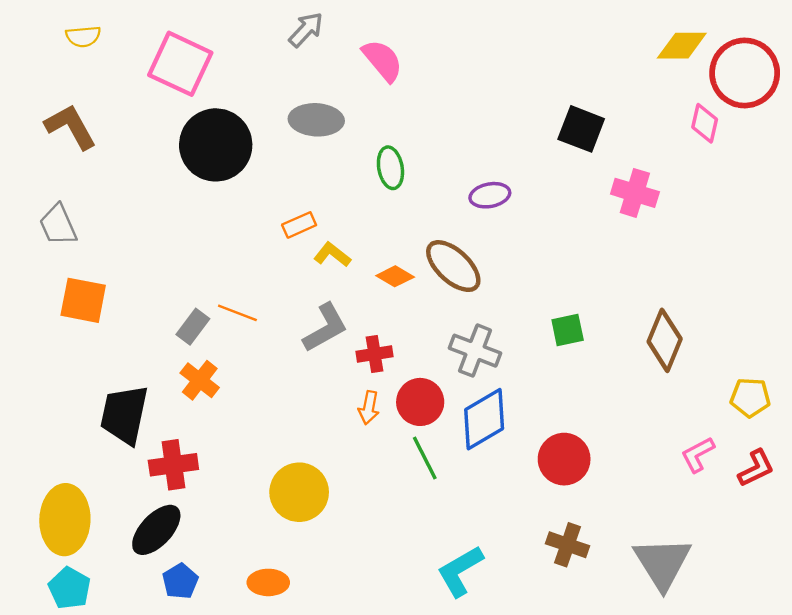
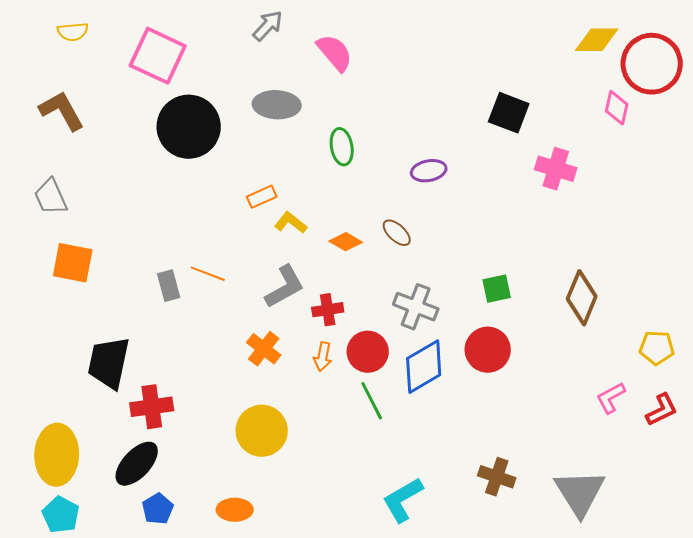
brown ellipse: (453, 266) -> (397, 233), size x0.6
gray rectangle: (193, 327) -> (169, 286), turned -52
orange cross: (200, 380) -> (264, 349), moved
red circle: (564, 459) -> (488, 350), moved

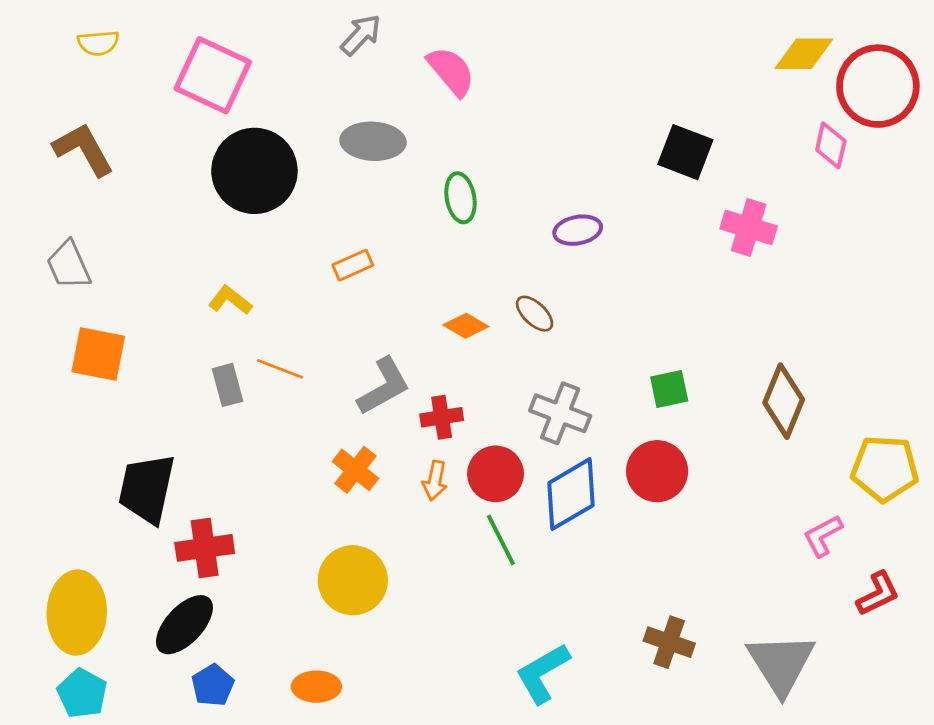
yellow L-shape: (291, 223) -> (230, 300), moved
yellow pentagon: (657, 348) -> (885, 468), size x1.4
red L-shape: (662, 410) -> (878, 594), moved

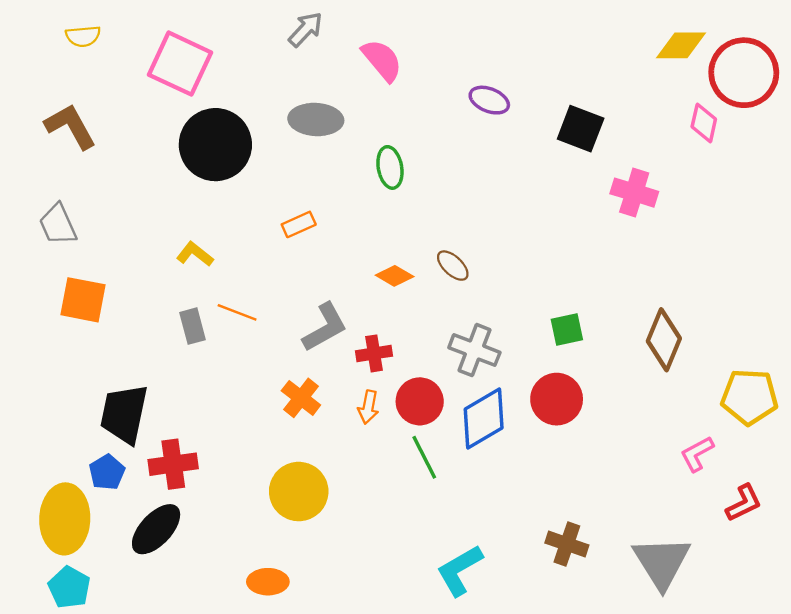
purple ellipse: (578, 230) -> (489, 100), moved, turned 33
blue pentagon: (213, 685) -> (107, 472), moved

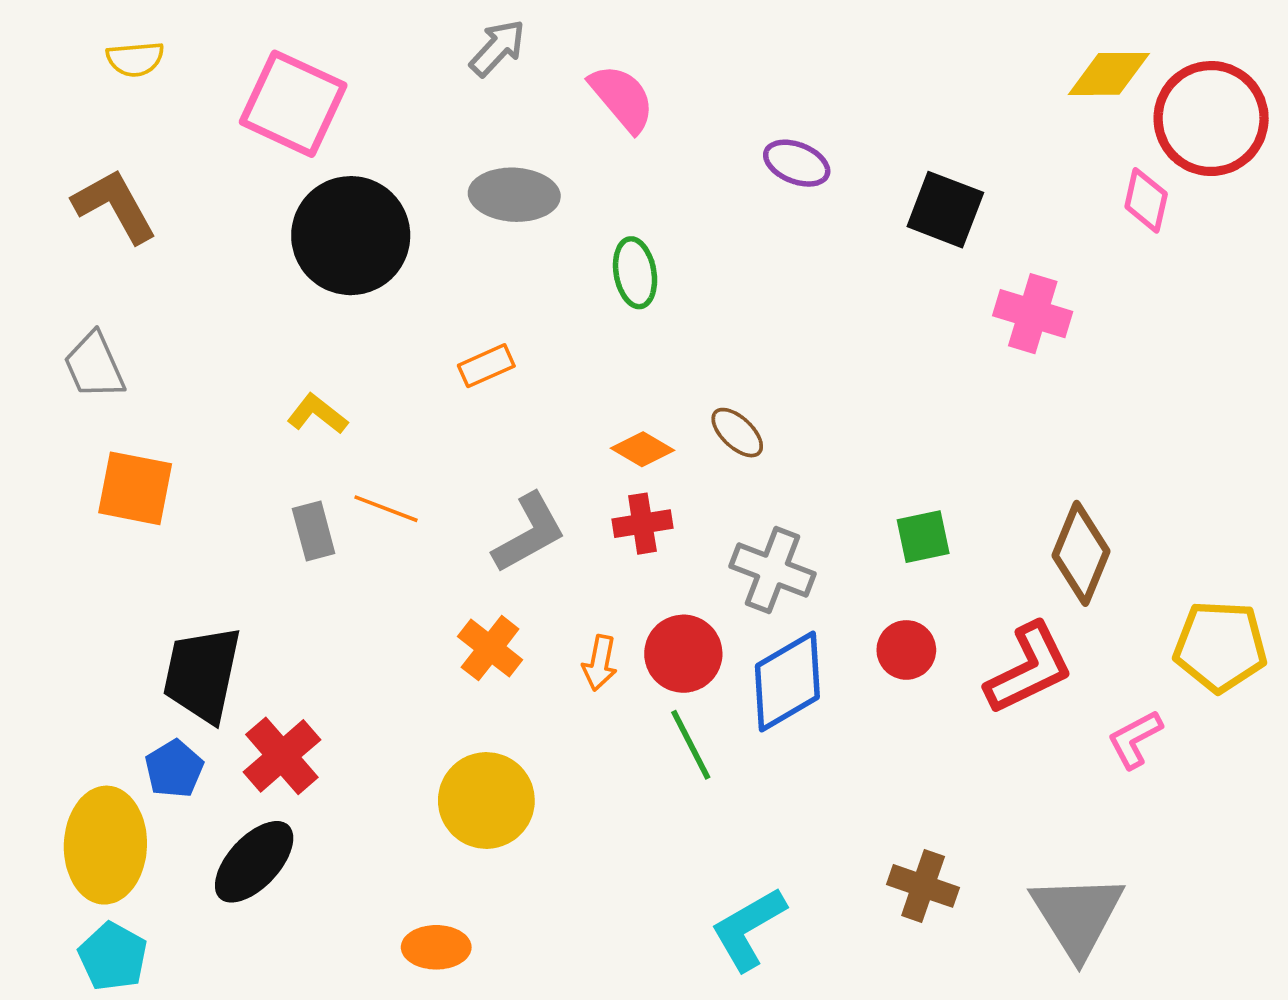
red cross: (374, 353) -> (642, 524), moved
red circle: (557, 399) -> (906, 650), size x0.7
red cross: (173, 464) -> (282, 756), turned -33
red L-shape: (744, 503) -> (1029, 669), moved, size x1.5

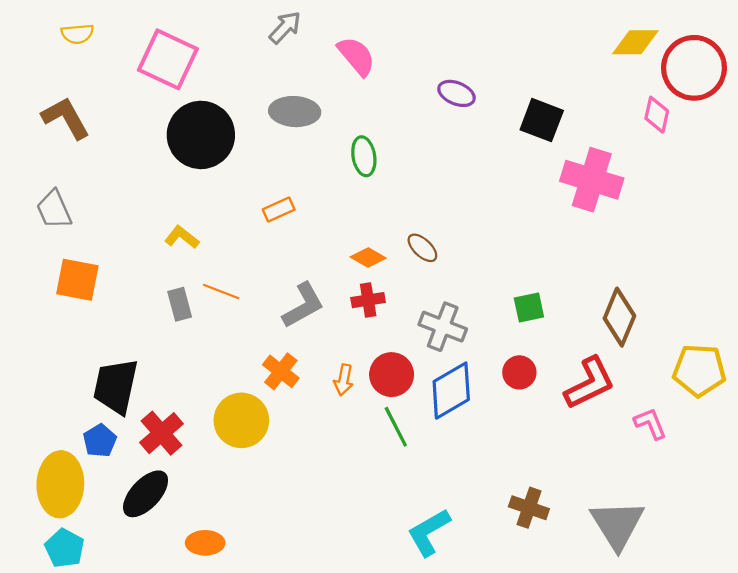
pink cross: (1033, 314) -> (592, 180), size x1.4
pink L-shape: (1135, 739) -> (650, 424), turned 96
yellow circle: (486, 800) -> (241, 420), moved
orange ellipse: (436, 947) -> (205, 543), moved

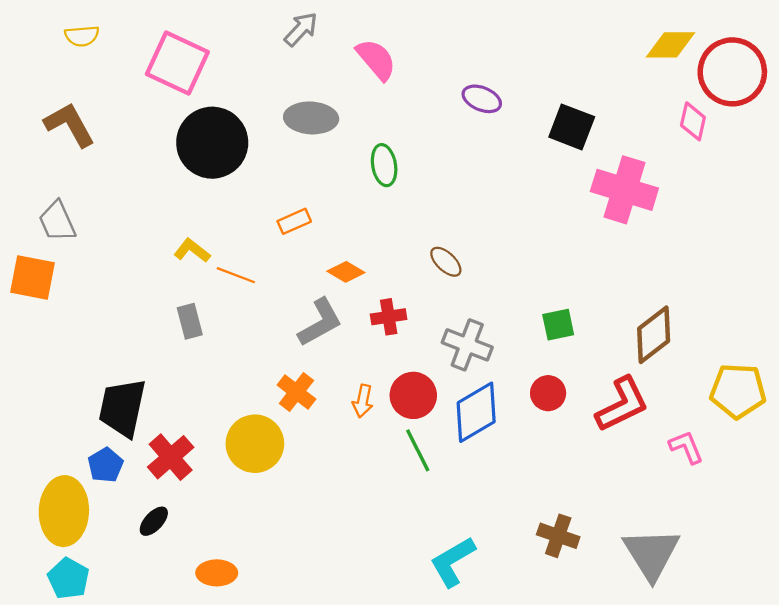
orange diamond: (368, 257) -> (346, 272), moved
orange square: (77, 280) -> (32, 277), moved
orange line: (221, 292) -> (236, 275), moved
brown diamond: (619, 317) -> (654, 335), turned 30
black ellipse: (146, 494) -> (154, 521), size x0.6

